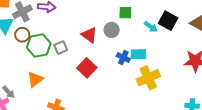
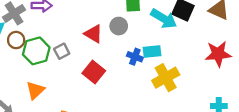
cyan arrow: (151, 27) -> (164, 19), size x1.6

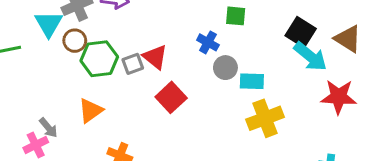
cyan arrow: (164, 19) -> (310, 56), moved
gray circle: (119, 26) -> (225, 68), moved
red triangle: (94, 34) -> (155, 57), moved
blue cross: (135, 57) -> (208, 42), moved

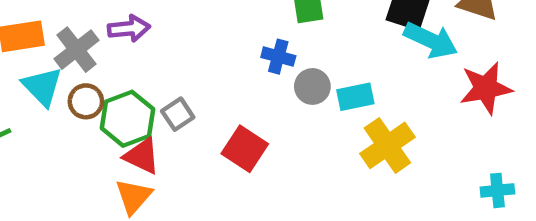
red triangle: (155, 57) -> (142, 156), moved

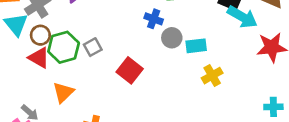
yellow cross: (387, 145) -> (212, 76), size x0.7
red triangle: (142, 156) -> (39, 58), moved

